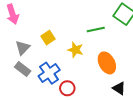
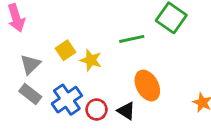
yellow star: (75, 50) -> (91, 60), moved
red circle: (67, 88) -> (97, 109), moved
black triangle: (119, 88) -> (126, 111), moved

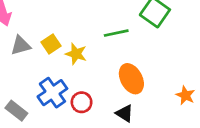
gray triangle: (30, 64) -> (21, 45), moved, turned 30
gray rectangle: (30, 94) -> (16, 111), moved
black triangle: (126, 111) -> (124, 113), moved

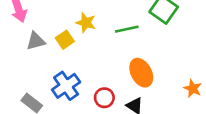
yellow star: (76, 54) -> (86, 23), moved
red circle: (82, 102) -> (104, 98), moved

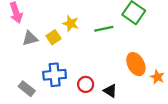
orange ellipse: (141, 73) -> (136, 64), moved
blue cross: (66, 86) -> (55, 75), turned 30

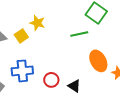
green line: (104, 29) -> (79, 34), moved

